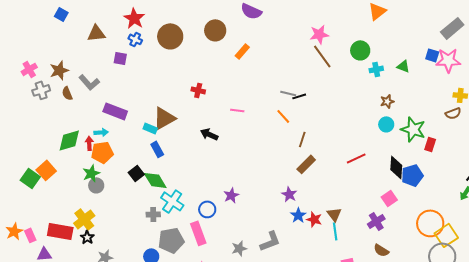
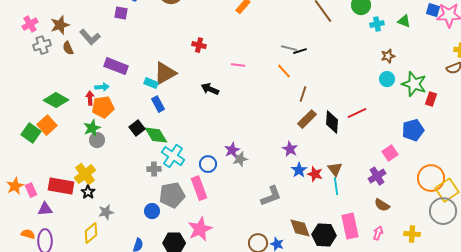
green diamond: (69, 140) -> (56, 100), moved, turned 45
black diamond: (396, 167) -> (332, 122), moved
gray star: (239, 248) -> (240, 159), moved

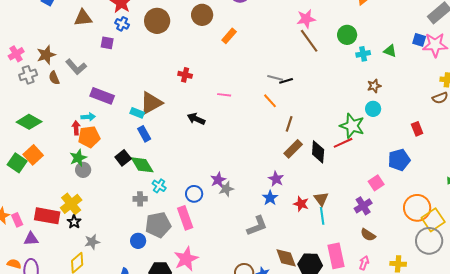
green star: (414, 84) -> (352, 126), moved
red rectangle: (431, 99) -> (417, 129), turned -40
green diamond: (56, 100) -> (29, 122), moved
cyan cross: (173, 156) -> (159, 186), size x0.6
blue star: (299, 170) -> (270, 198), moved

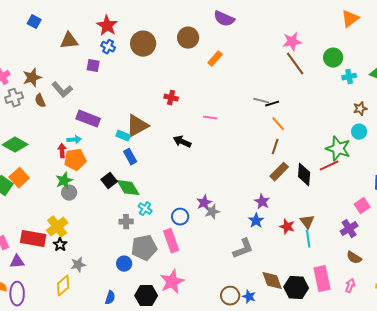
orange line: (270, 101) -> (278, 124), moved

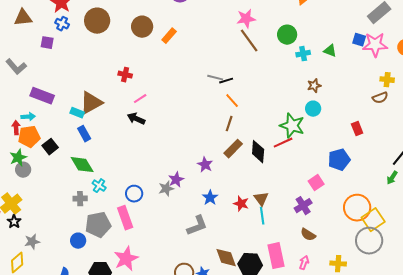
brown circle: (188, 38) -> (142, 27), moved
pink line: (210, 118) -> (140, 99), moved, turned -40
black square: (109, 181) -> (50, 147), moved
purple star: (262, 202) -> (205, 165), moved
purple star: (204, 203) -> (176, 180), moved

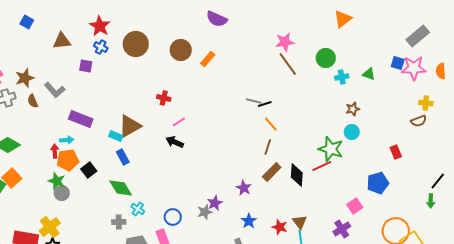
green star: (18, 158) -> (57, 181), turned -30
green arrow: (392, 178) -> (431, 201), turned -32

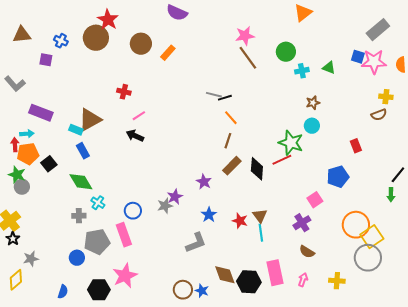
red star: (100, 26) -> (108, 20), moved

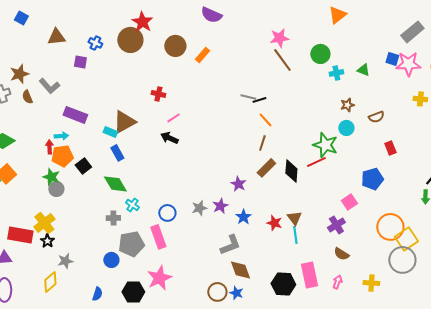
brown semicircle: (379, 115) -> (376, 117), moved
purple star: (175, 197) -> (220, 206), moved
brown diamond: (225, 275) -> (240, 270), moved

